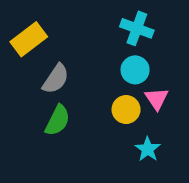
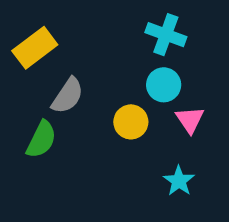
yellow circle: (126, 110) -> (131, 122), moved
green semicircle: (58, 120) -> (41, 139), moved

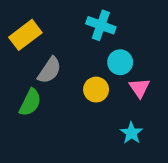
cyan cross: (166, 35) -> (101, 25), moved

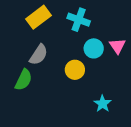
yellow rectangle: (25, 35) -> (39, 17), moved
pink triangle: (139, 88) -> (118, 46), moved

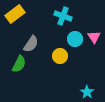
yellow rectangle: (39, 17) -> (15, 14), moved
cyan star: (102, 104) -> (87, 92), moved

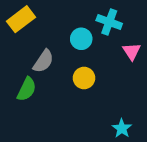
cyan cross: (63, 16) -> (109, 22), moved
cyan circle: (75, 39) -> (81, 39), moved

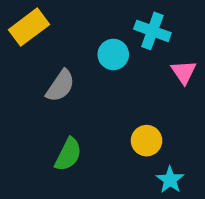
yellow circle: (84, 78) -> (147, 141), moved
green semicircle: (27, 89) -> (68, 154), moved

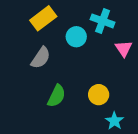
yellow rectangle: (29, 27) -> (43, 18), moved
green semicircle: (68, 154) -> (56, 96), moved

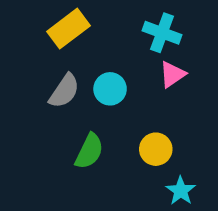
cyan circle: (76, 37) -> (110, 89), moved
pink triangle: (124, 49) -> (172, 74), moved, turned 30

